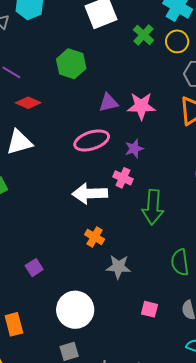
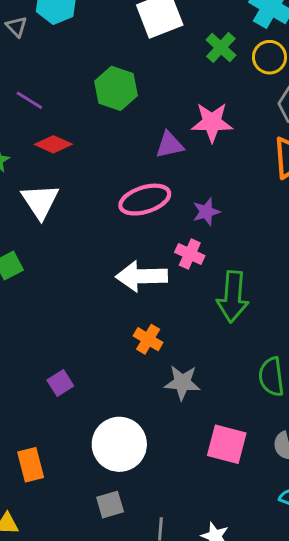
pink star: (141, 106) -> (212, 122), moved
white triangle: (19, 142) -> (40, 201), turned -48
pink square: (149, 309) -> (227, 444), size x1.6

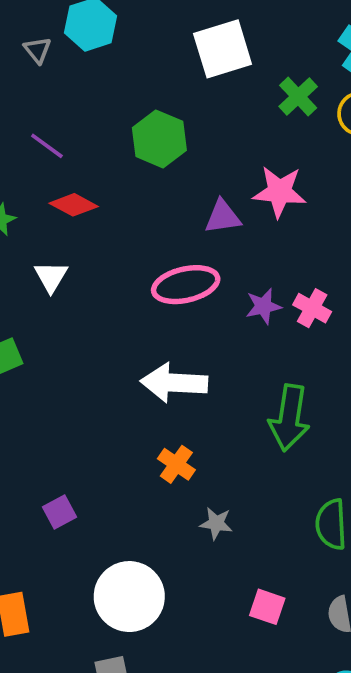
white triangle: (40, 201) -> (51, 277), size x0.7
pink cross: (190, 254) -> (312, 308), moved
gray star: (182, 383) -> (216, 523), size x0.7
pink square: (227, 444) -> (267, 607), size x0.7

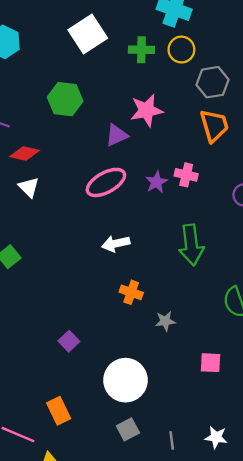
green cross: (298, 97) -> (141, 50), turned -30
white triangle: (51, 277) -> (29, 187), moved
white arrow: (174, 383) -> (116, 244), size x0.7

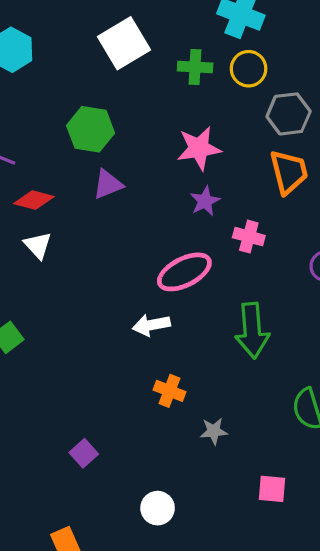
purple triangle: (117, 135) -> (108, 184), moved
pink ellipse: (106, 182) -> (184, 272), moved
purple star: (156, 182) -> (205, 201), moved
white circle: (125, 380) -> (158, 508), size x0.6

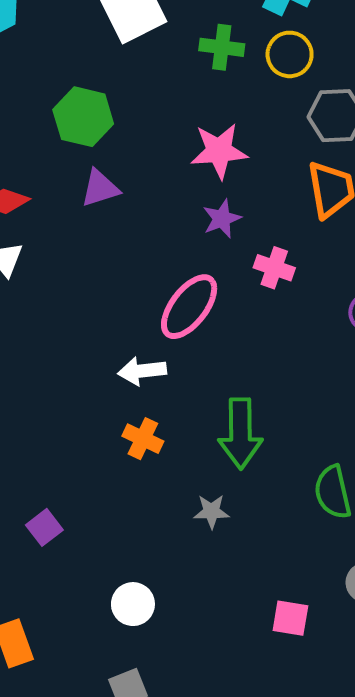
pink ellipse: (184, 272) -> (189, 307), turned -30
green arrow: (252, 330) -> (240, 433), moved
orange cross: (169, 391) -> (143, 439), moved
pink square: (272, 489) -> (290, 618), moved

